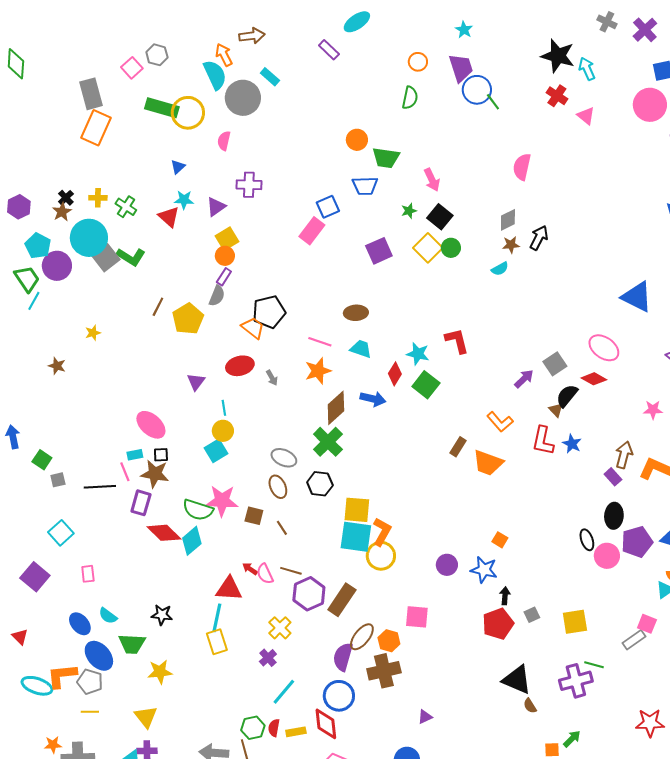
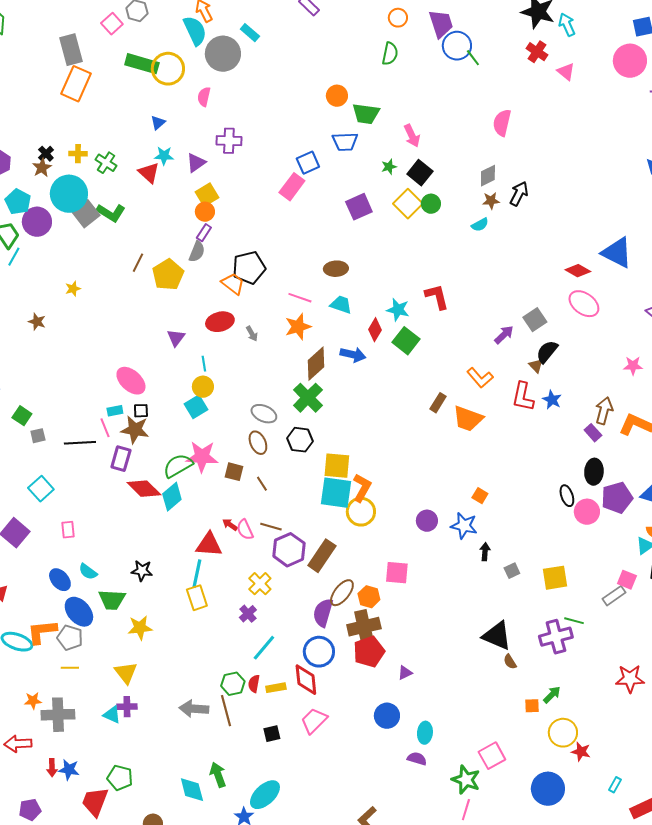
red diamond: (594, 379) -> (578, 271), moved
green semicircle: (198, 510) -> (178, 466), turned 132
red pentagon: (498, 624) -> (369, 652), moved

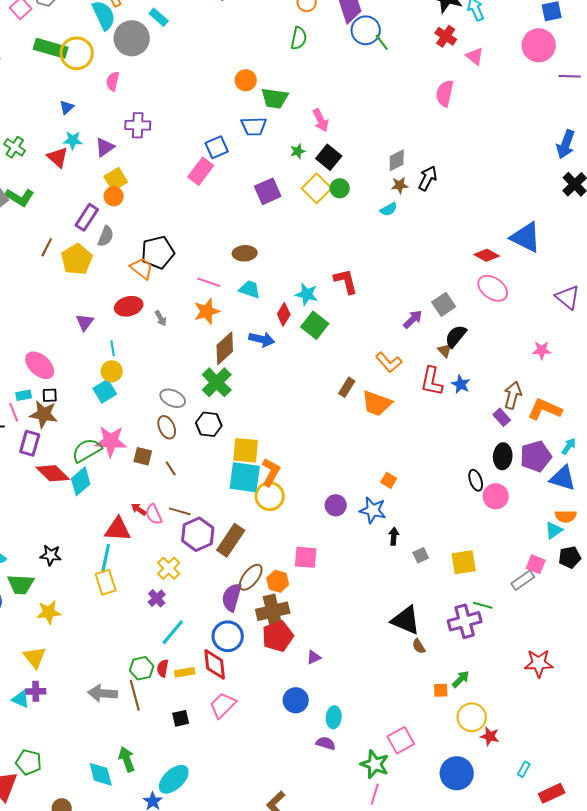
pink semicircle: (502, 123) -> (445, 93), moved
purple rectangle: (204, 233) -> (87, 217), moved, size x1.5
purple pentagon: (617, 498) -> (536, 456), moved

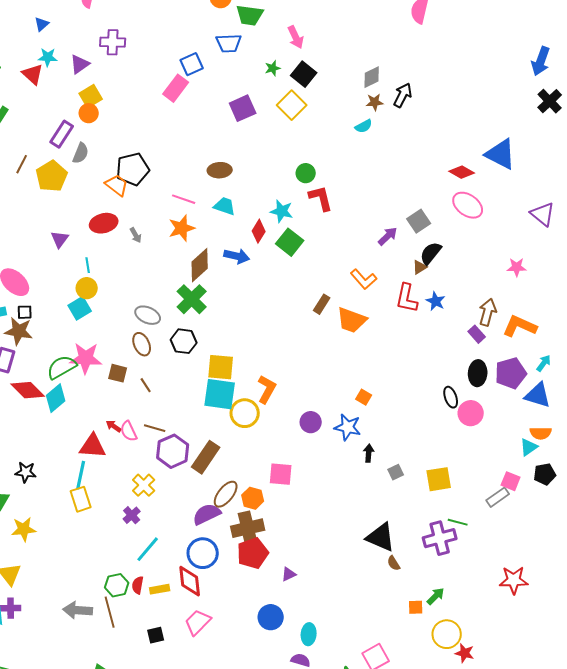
green circle: (340, 188) -> (306, 173), moved
brown triangle: (445, 350) -> (420, 267), turned 42
orange L-shape: (271, 472) -> (267, 389), moved
purple semicircle: (232, 597) -> (207, 514), turned 48

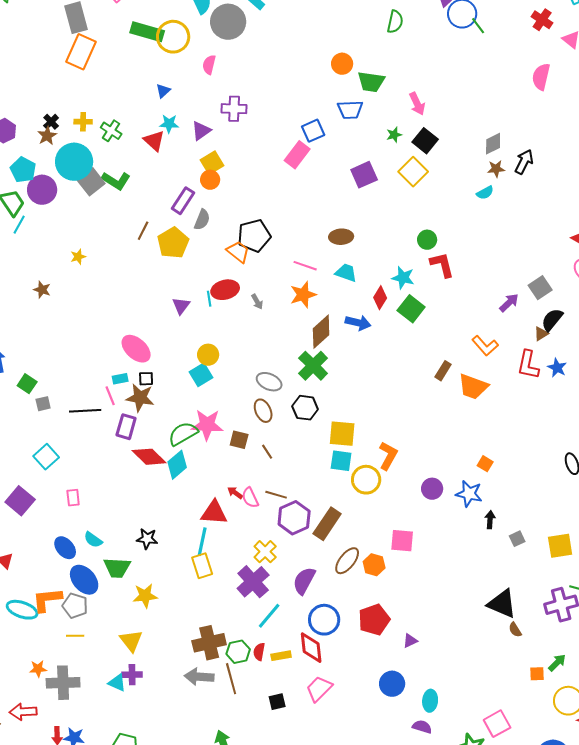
cyan line: (88, 265) -> (209, 299), moved
cyan square: (220, 394) -> (341, 461), size x0.7
purple semicircle: (207, 514) -> (304, 581), moved, turned -36
purple cross: (132, 515) -> (253, 582), size x1.8
brown cross: (248, 528) -> (209, 643), moved

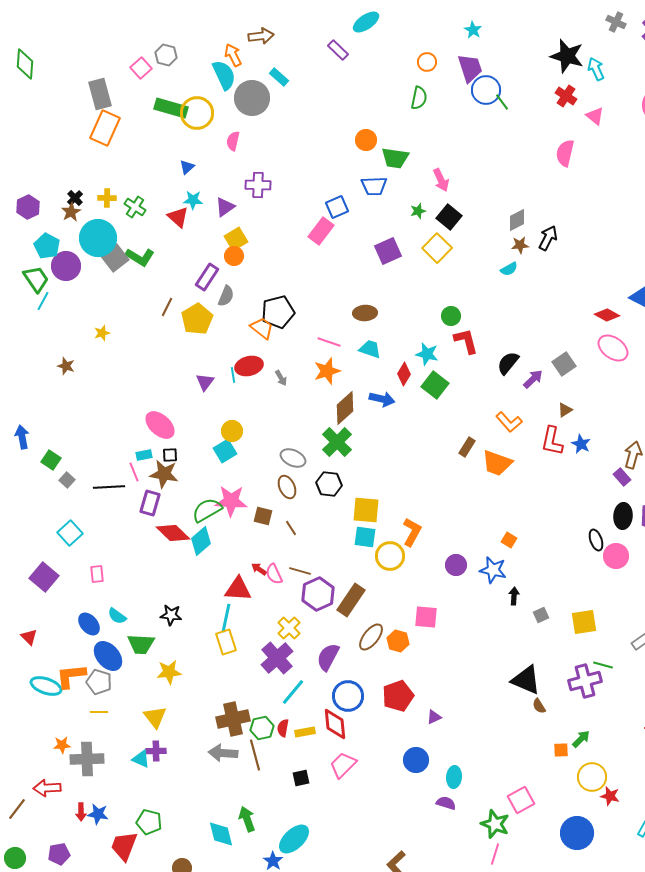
black semicircle: (552, 320) -> (508, 363), moved
gray square: (43, 404) -> (67, 480), turned -35

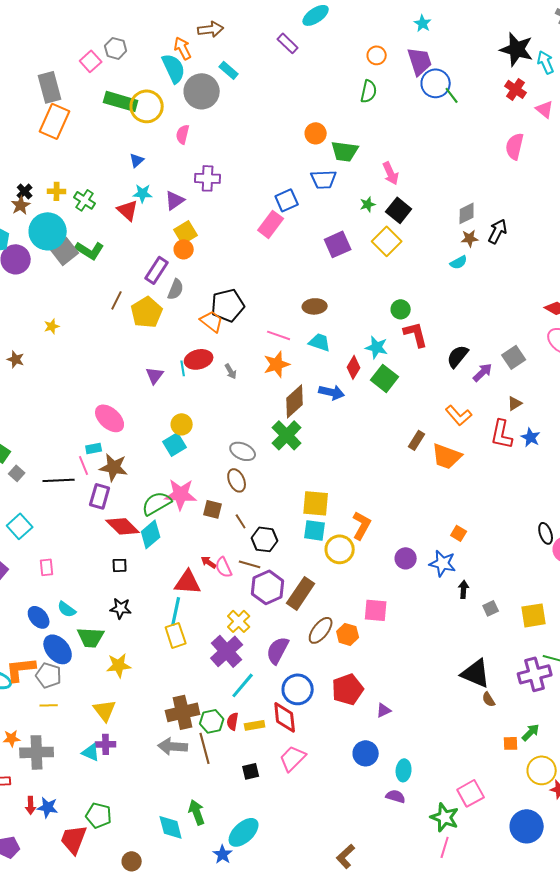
black square: (170, 455) -> (120, 565), moved
black hexagon: (329, 484) -> (265, 539), moved

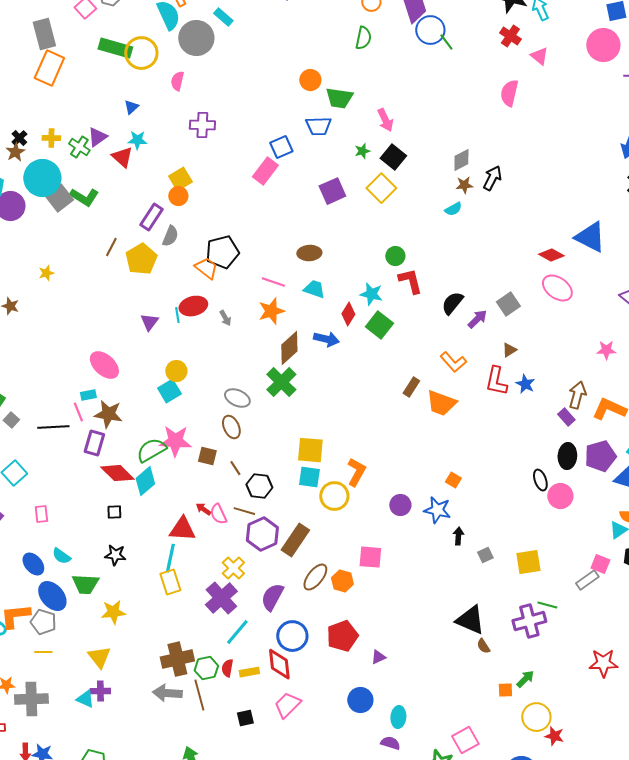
purple triangle: (175, 200) -> (97, 137), moved

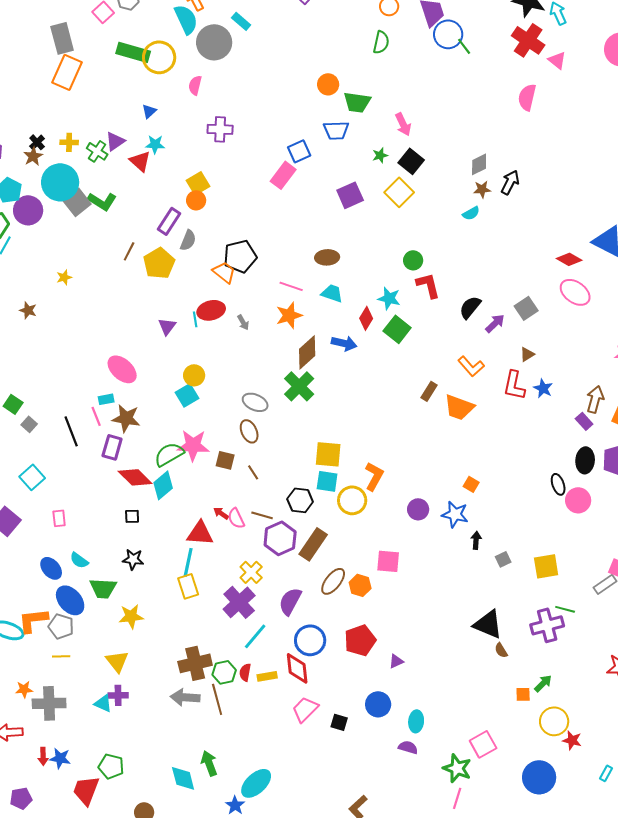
red cross: (510, 36) -> (528, 40), size x1.5
black line: (53, 427) -> (71, 431), turned 72
black hexagon: (259, 486) -> (300, 500), moved
black square: (245, 718) -> (339, 722), moved, turned 30

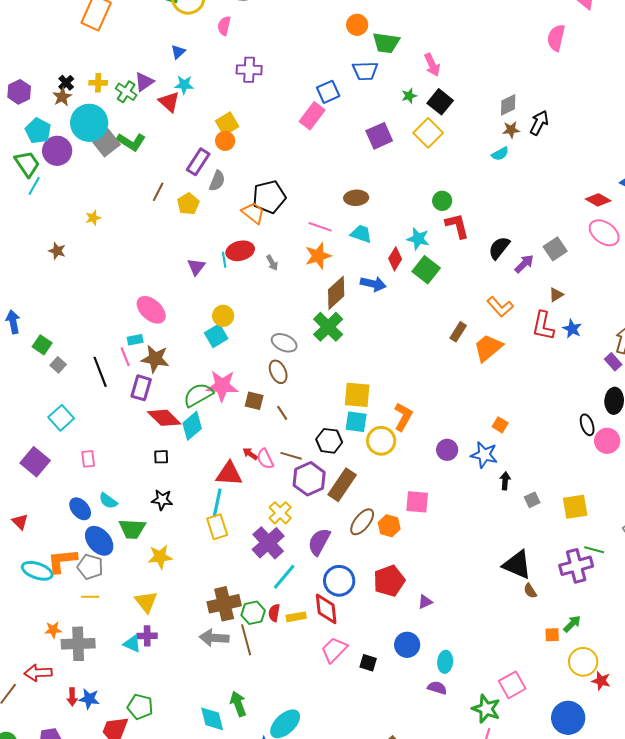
yellow pentagon: (159, 263) -> (188, 204), size x0.7
orange trapezoid: (459, 407) -> (488, 348), turned 120

